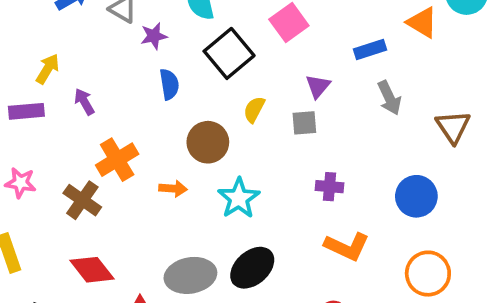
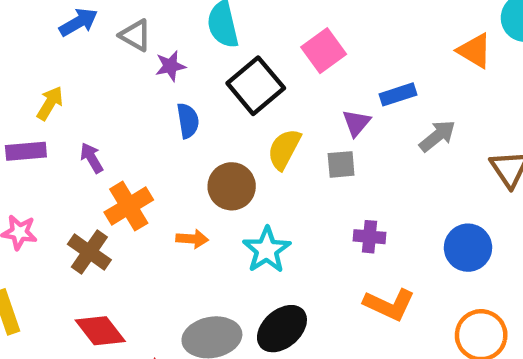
blue rectangle: (370, 50) -> (398, 94), moved
gray arrow: (389, 98) -> (437, 136), turned -104
purple arrow: (84, 102) -> (92, 158), moved
yellow semicircle: (254, 109) -> (284, 149), size x1.4

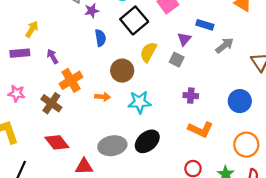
blue rectangle: (398, 94) -> (205, 25), turned 35
gray square: (341, 164) -> (177, 60), turned 32
cyan star: (267, 250) -> (140, 102), turned 30

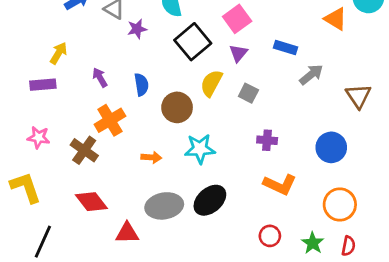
blue semicircle: (100, 38) -> (141, 85), moved
purple triangle: (184, 39) -> (238, 53), moved
purple arrow: (52, 56) -> (100, 77), moved
orange arrow: (103, 97) -> (151, 157), moved

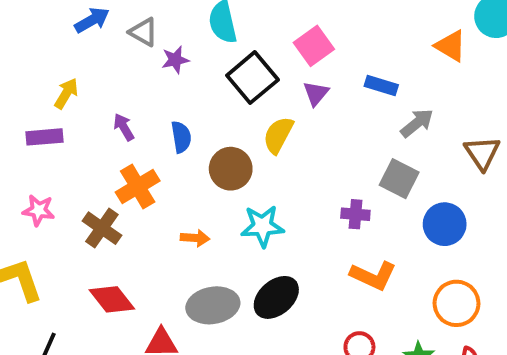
gray square: (248, 93) -> (399, 179), moved, size x1.4

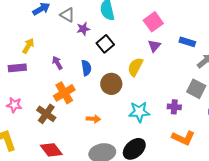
black square: (252, 78) -> (105, 44), moved, size x0.7
cyan star: (262, 226) -> (139, 112), moved

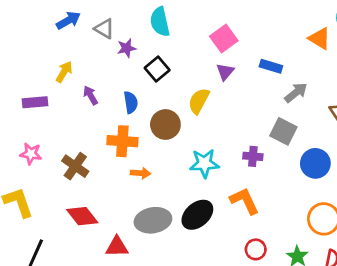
yellow arrow: (28, 46) -> (64, 72), moved
orange cross: (64, 93) -> (122, 141), moved, turned 35
orange L-shape: (183, 138) -> (245, 201), moved, turned -140

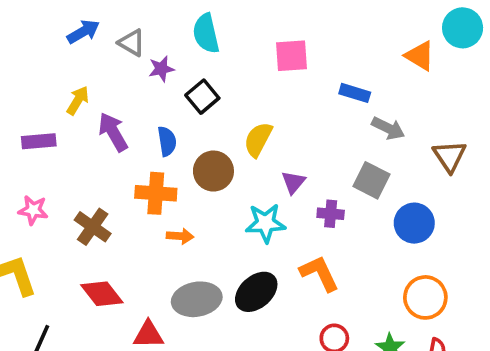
pink square: (224, 38) -> (292, 56), turned 32
purple triangle: (225, 72) -> (293, 182), moved
gray arrow: (296, 93) -> (388, 128), turned 65
purple arrow: (91, 95) -> (113, 132), size x1.5

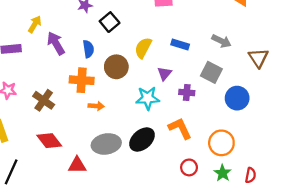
blue rectangle: (355, 93) -> (180, 44), moved
orange circle: (425, 297) -> (221, 143), moved

